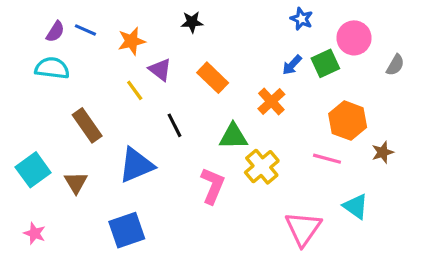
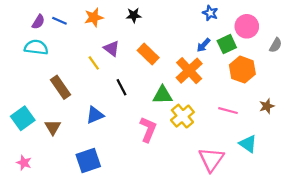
orange star: (132, 41) -> (94, 17), moved
orange cross: (271, 101) -> (189, 71), size x1.4
orange hexagon: (348, 121) -> (242, 70), moved
blue triangle: (136, 165) -> (95, 115), size x0.7

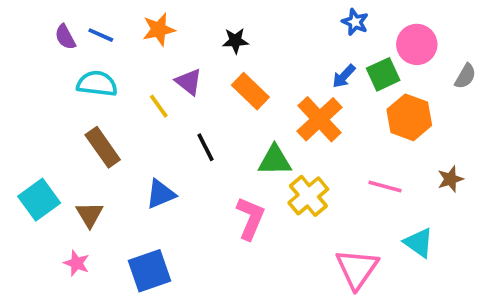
black star: (134, 15) -> (235, 41), moved
purple semicircle: (38, 22) -> (65, 37), turned 120
cyan semicircle: (36, 47) -> (97, 84), moved
pink star: (24, 163) -> (76, 263), moved

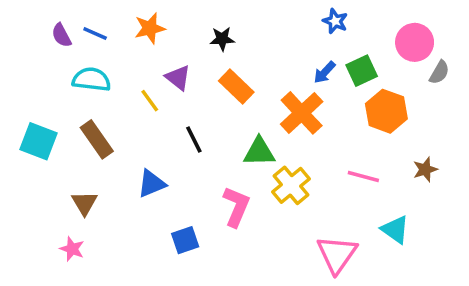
pink circle: (417, 44) -> (415, 42), moved
cyan square: (39, 200) -> (39, 141), moved, turned -33
blue square: (149, 271) -> (185, 240), moved, size x0.7

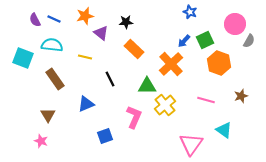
purple triangle: (178, 78) -> (101, 33), moved
yellow line: (150, 101) -> (85, 57), turned -40
cyan square: (39, 141) -> (23, 58), moved

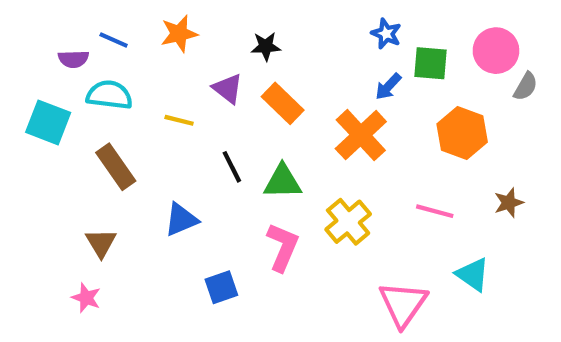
blue star: (190, 12) -> (386, 34), moved
purple semicircle: (35, 20) -> (73, 59), moved, turned -64
purple triangle: (101, 33) -> (228, 89), moved
green square: (205, 40) -> (430, 63), moved, turned 30
green triangle: (147, 86) -> (283, 182), moved

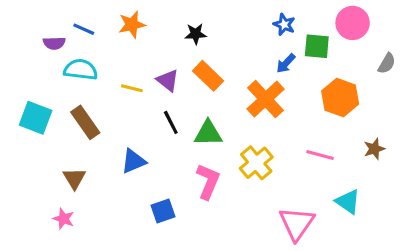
pink circle: (496, 51) -> (353, 23), moved
purple triangle: (228, 89) -> (168, 80), moved
cyan square: (48, 122) -> (36, 118), moved

